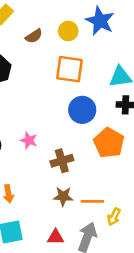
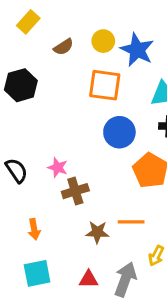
blue star: (100, 21) -> (137, 50), moved
brown cross: (62, 161) -> (75, 191), moved
orange line: (92, 201) -> (131, 222), moved

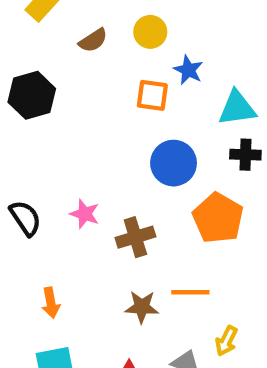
blue star: (137, 50) -> (188, 70), moved, size x0.6
orange square: (105, 85) -> (152, 95), size x0.7
brown cross: (75, 191) -> (135, 237), moved

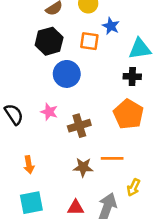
black hexagon: (32, 95) -> (49, 41), moved
black cross: (245, 155) -> (132, 76), moved
blue circle: (174, 163) -> (67, 74), moved

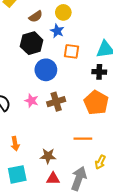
blue star: (111, 26) -> (57, 31), moved
orange square: (89, 41) -> (72, 51), moved
brown cross: (79, 126) -> (56, 102), moved
brown star: (83, 167) -> (48, 156), moved

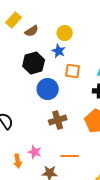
brown semicircle: (36, 17) -> (32, 31), moved
pink star: (32, 101) -> (35, 152), moved
orange line: (83, 139) -> (70, 156), moved

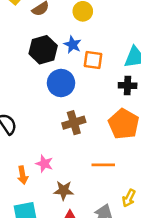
blue star: (59, 51) -> (73, 45), moved
orange line: (70, 156) -> (103, 165), moved

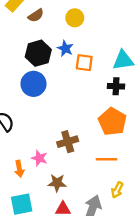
blue circle: (61, 83) -> (33, 84), moved
brown cross: (74, 123) -> (68, 142), moved
orange line: (103, 165) -> (107, 159), moved

